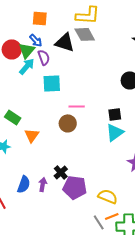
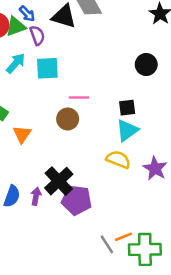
green triangle: (27, 50) -> (16, 27), turned 30
cyan arrow: (27, 66) -> (16, 63), moved
black cross: (61, 172) -> (59, 181), size x1.6
yellow semicircle: (108, 196) -> (118, 160), moved

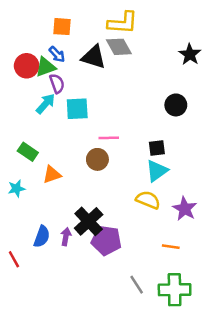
purple semicircle: (37, 35) -> (57, 83), moved
orange triangle: (22, 134) -> (52, 175), turned 36
orange line: (123, 237) -> (171, 247), moved, turned 30

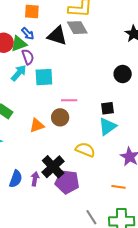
orange triangle: (52, 175) -> (37, 125), moved
yellow semicircle: (148, 200) -> (85, 150), moved

